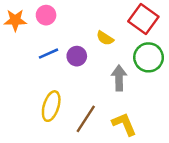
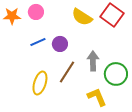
yellow semicircle: (105, 38) -> (82, 17), moved, size x1.5
green circle: (149, 57) -> (116, 74), moved
brown line: (86, 119) -> (67, 72), moved

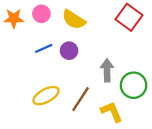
yellow semicircle: (82, 17) -> (74, 20), moved
brown line: (67, 72) -> (81, 99), moved
yellow ellipse: (40, 83) -> (46, 96), turned 45

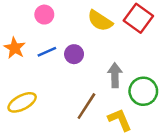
orange star: (14, 18) -> (15, 48), moved, turned 30
yellow semicircle: (74, 20) -> (100, 21), moved
yellow ellipse: (46, 96) -> (22, 102), moved

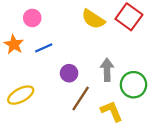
pink circle: (44, 15) -> (32, 18), moved
purple circle: (74, 54) -> (69, 73), moved

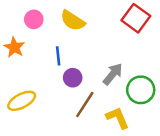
yellow semicircle: (93, 19) -> (73, 21), moved
blue line: (44, 48) -> (58, 56), moved, turned -72
gray arrow: (107, 70) -> (113, 74), turned 40

